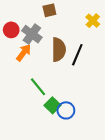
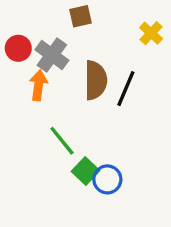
orange arrow: (24, 53) -> (38, 85), turned -30

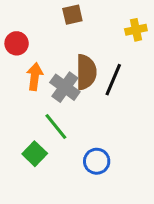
yellow cross: (151, 33) -> (136, 30), turned 35
gray cross: (52, 55) -> (65, 87), moved
green square: (86, 171) -> (35, 154), moved

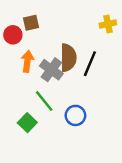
brown square: (72, 15) -> (31, 23), moved
blue circle: (97, 161) -> (75, 115), moved

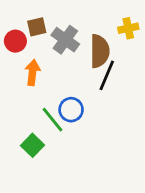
brown semicircle: (68, 58) -> (100, 51), moved
gray cross: (51, 70) -> (65, 40), moved
blue circle: (75, 115) -> (71, 110), moved

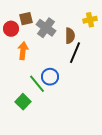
brown semicircle: (100, 51) -> (70, 36), size x0.7

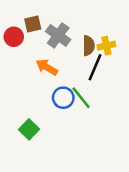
yellow cross: (90, 20) -> (106, 46), moved
orange arrow: (23, 51) -> (47, 67), moved, turned -66
green line: (37, 84) -> (81, 98), moved

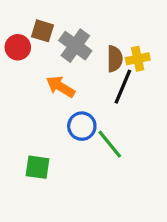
brown square: (33, 24) -> (42, 31), turned 30
green line: (81, 98) -> (110, 144), moved
green square: (29, 129) -> (38, 167), turned -36

